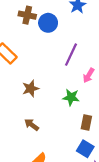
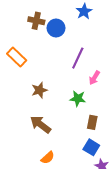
brown arrow: (32, 125) -> (40, 124), size x1.5

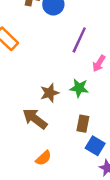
brown star: (39, 90) -> (50, 93), moved
brown rectangle: (92, 122) -> (83, 124), moved

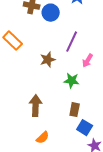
brown star: (50, 93) -> (48, 60), moved
brown arrow: (35, 119) -> (36, 106), turned 55

